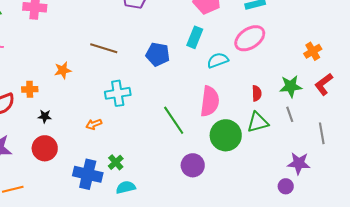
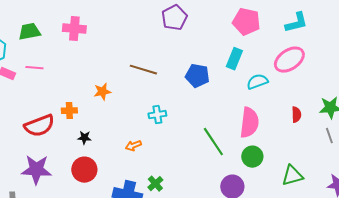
cyan cross: (118, 93) -> (157, 115), size x0.7
green triangle: (258, 122) -> (292, 176), moved
green circle: (226, 135) -> (252, 157), moved, size x0.7

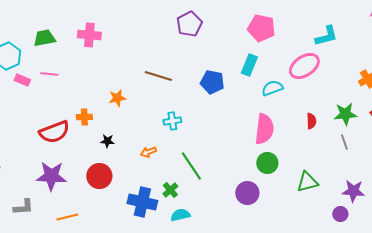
cyan L-shape: (296, 23) -> (326, 36), moved
black star: (84, 138) -> (107, 141), moved
green line: (213, 142) -> (191, 166), moved

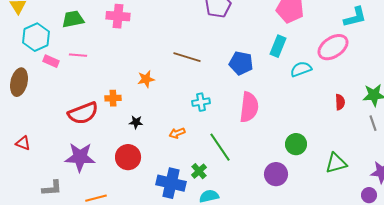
pink semicircle: (264, 129) -> (249, 107), moved

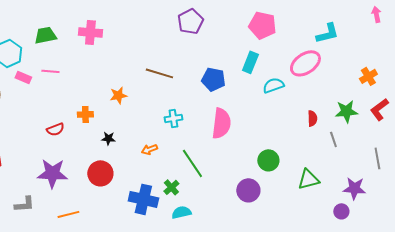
red semicircle: (83, 113) -> (55, 129), size x0.6
gray line: (373, 123) -> (333, 139), moved

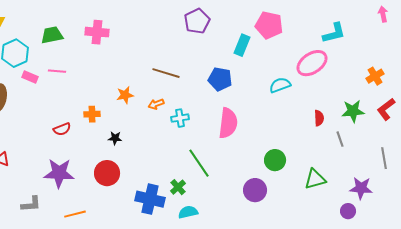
cyan rectangle: (250, 62) -> (242, 45), moved
orange arrow: (149, 149) -> (156, 104), moved

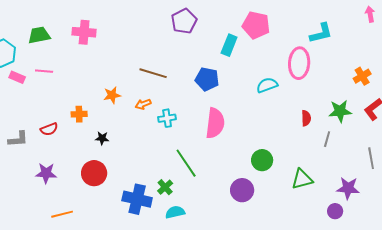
pink ellipse: (312, 63) -> (299, 63), turned -52
gray line: (340, 139) -> (327, 139), turned 35
purple star: (59, 173) -> (46, 173), size x0.7
gray L-shape: (31, 204) -> (18, 139), moved

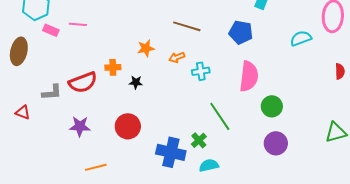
red semicircle: (49, 129) -> (83, 82), size x1.6
black star: (102, 138) -> (136, 82), moved
green circle: (262, 160) -> (272, 106), moved

